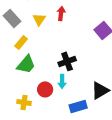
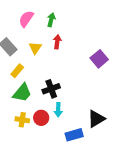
black cross: (67, 61) -> (51, 89), moved
yellow cross: (24, 102) -> (22, 120), moved

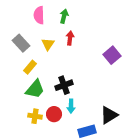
pink semicircle: (26, 19) -> (39, 15), turned -36

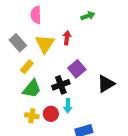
green arrow: (64, 16) -> (88, 16), moved, turned 56
yellow triangle: (48, 44) -> (45, 44), size x1.5
purple square: (112, 55) -> (77, 69), moved
black triangle: (109, 115) -> (106, 84), moved

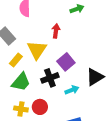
yellow triangle: (45, 44) -> (37, 50), moved
cyan arrow: (68, 106) -> (72, 90), moved, turned -112

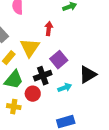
red circle: (40, 107) -> (33, 94), moved

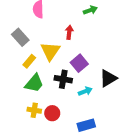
black cross: (43, 76) -> (63, 79), turned 30
red circle: (33, 94) -> (52, 113), moved

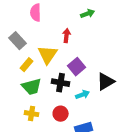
green trapezoid: (34, 83) -> (32, 87), turned 35
red circle: (52, 113) -> (61, 114), moved

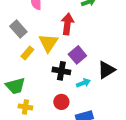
red arrow: (67, 36) -> (67, 24), size x1.5
green trapezoid: (32, 87) -> (15, 86), moved
yellow cross: (32, 114) -> (25, 107), moved

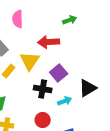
red arrow: (67, 24) -> (49, 42), turned -100

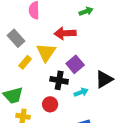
red circle: (43, 120) -> (50, 104), moved

